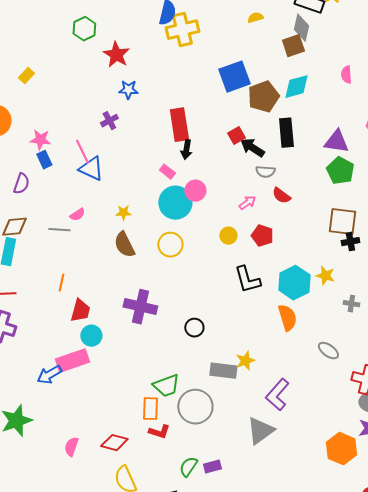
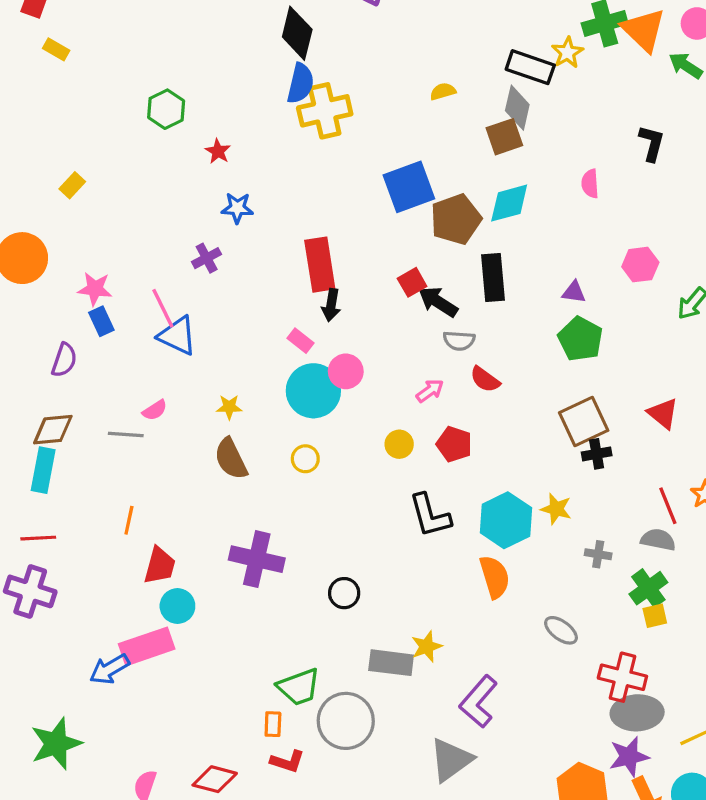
red star: (116, 55) -> (218, 151), size x0.6
purple triangle: (336, 142) -> (574, 292), size x0.6
brown square: (342, 222) -> (584, 422), turned -32
yellow circle: (170, 245) -> (305, 459), size x0.7
orange rectangle: (150, 409) -> (273, 724), size x0.7

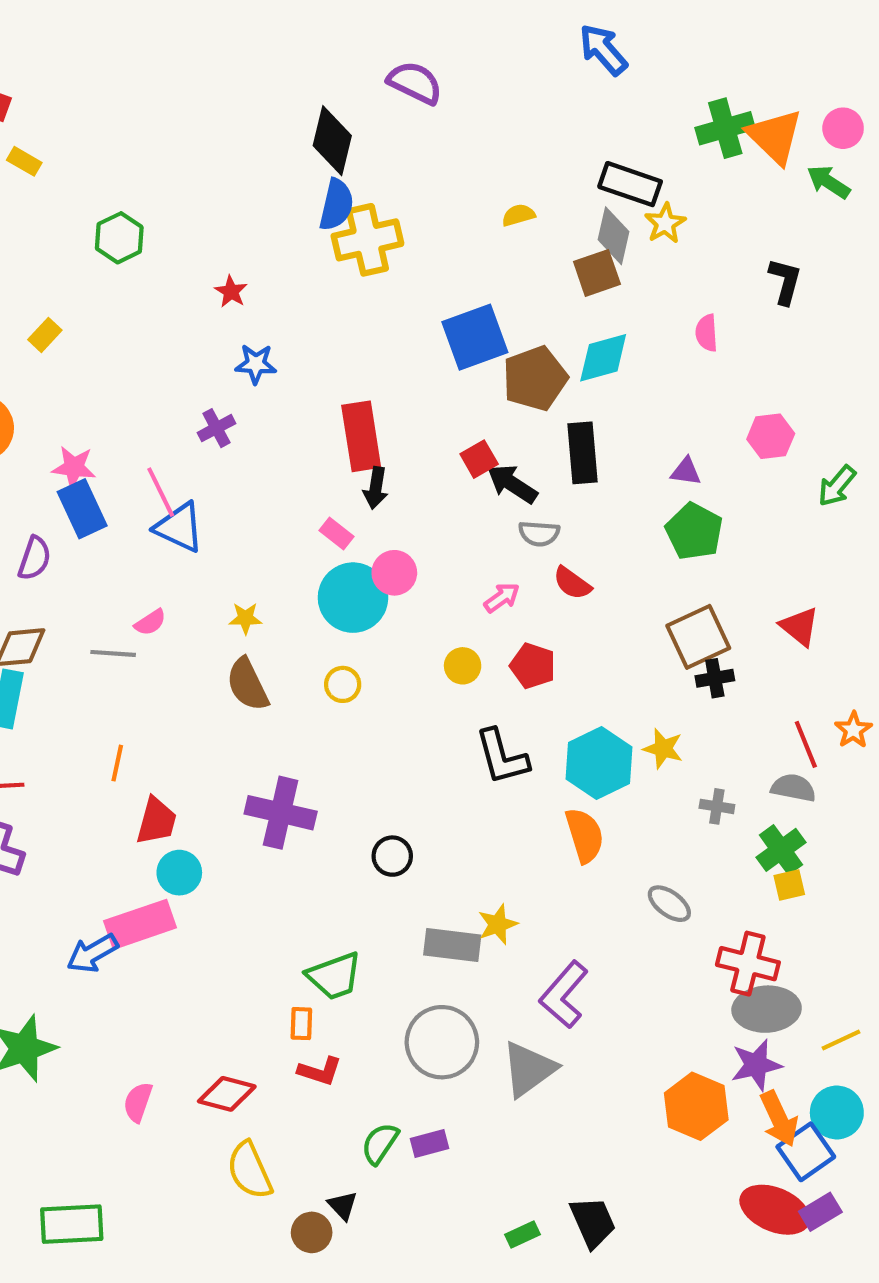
yellow star: (567, 53) -> (665, 223), moved
green hexagon: (166, 109) -> (119, 238), moved
blue rectangle: (101, 321) -> (82, 509), size x1.5
gray circle: (346, 721) -> (442, 1042), moved

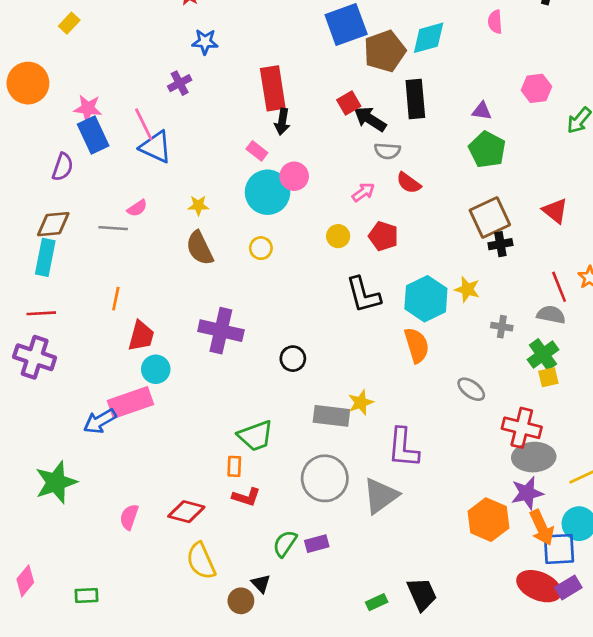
purple L-shape: (564, 995) -> (403, 448), turned -36
blue square: (806, 1152) -> (559, 549), turned 32
green rectangle: (72, 1224) -> (87, 595), size x0.6

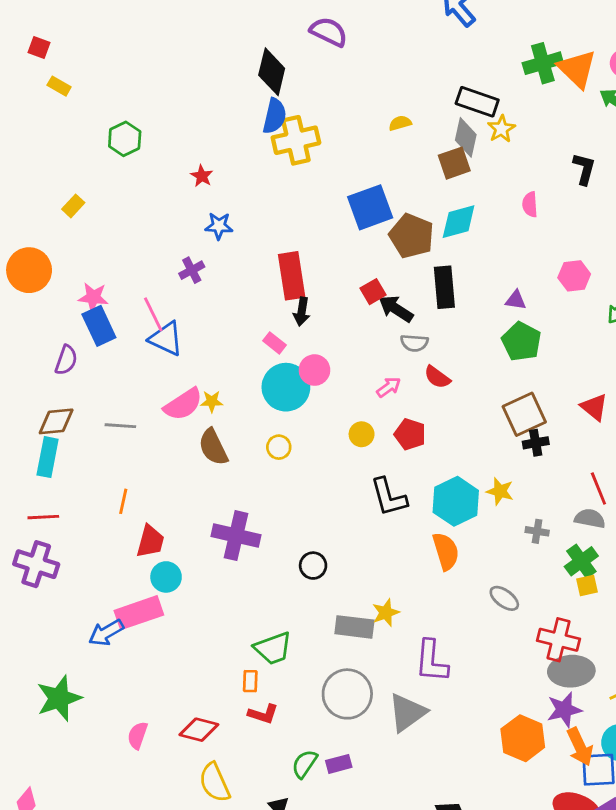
brown pentagon: (385, 51) -> (412, 236), turned -30
pink semicircle: (137, 208) -> (183, 404), moved, size x1.8

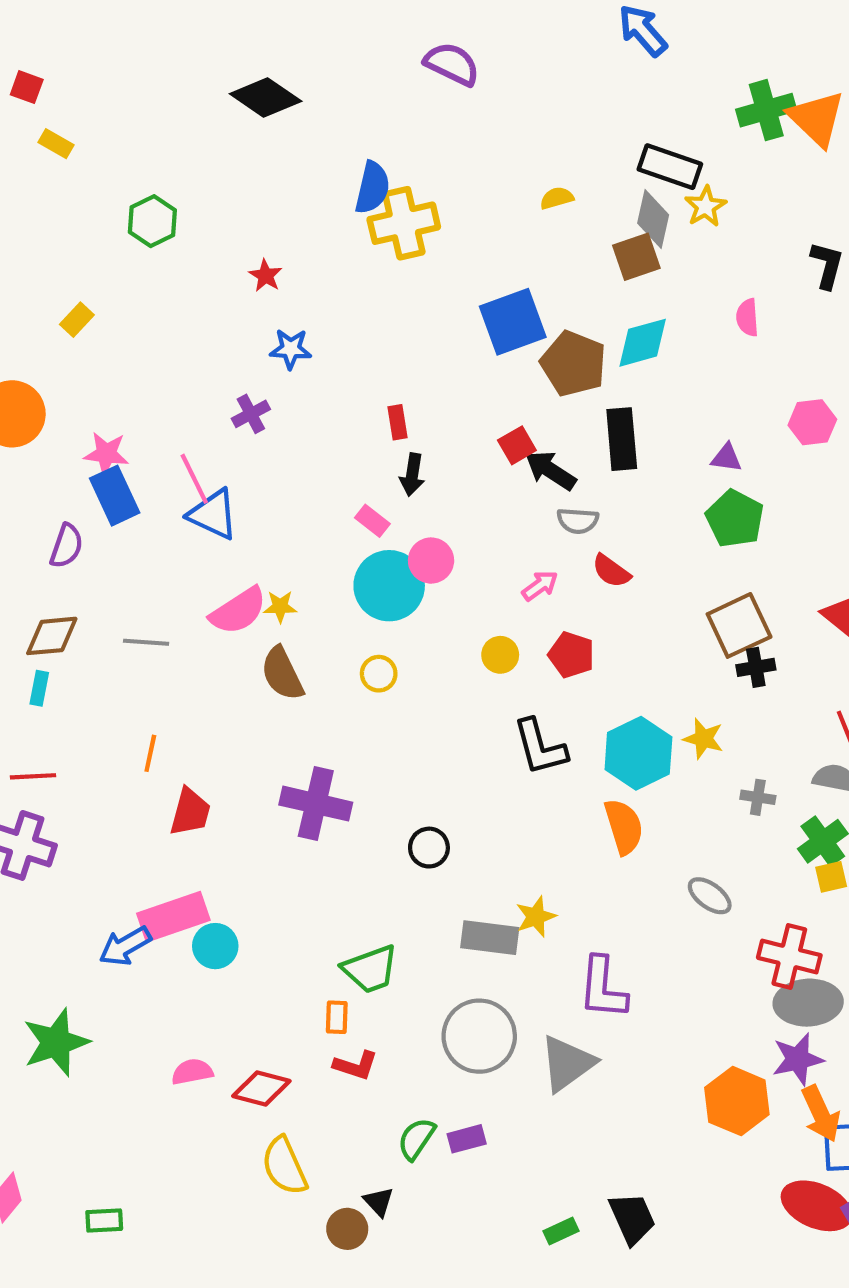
black diamond: (272, 72) -> (266, 98), moved, turned -69
red rectangle: (292, 276) -> (398, 422), size x0.5
cyan rectangle: (48, 457) -> (39, 688), size x0.6
cyan circle: (166, 577) -> (215, 946), moved
pink semicircle: (138, 735) -> (192, 1072), moved, turned 60

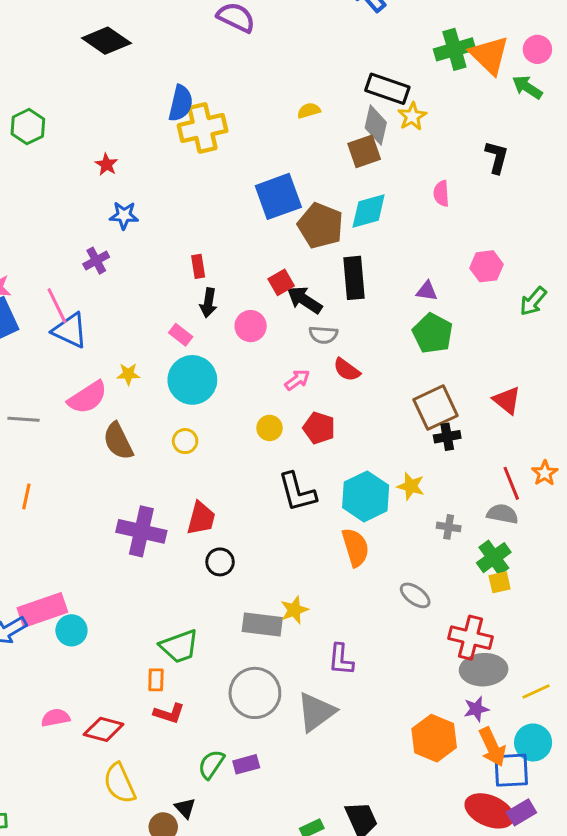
pink circle: (431, 561) -> (251, 326), moved
yellow star: (280, 607) -> (128, 374), moved
red trapezoid: (190, 812) -> (201, 518), moved
purple L-shape: (603, 988) -> (341, 659), size x0.7
purple star: (798, 1059) -> (476, 709), size x0.7

